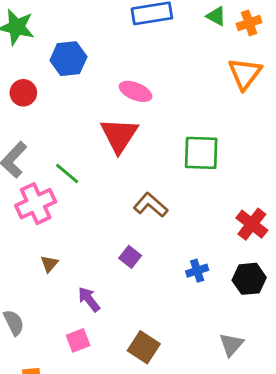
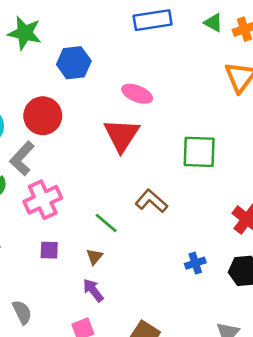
red circle: (23, 93) -> (43, 116), moved, size x1.5
green line: (67, 173) -> (106, 223), moved
purple square: (130, 257) -> (49, 250), moved, turned -36
brown triangle: (49, 264) -> (94, 257), moved

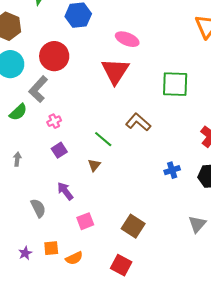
pink cross: (43, 200) -> (54, 121), size x0.5
purple square: (49, 250) -> (59, 150), moved, turned -35
purple arrow: (93, 290) -> (65, 191), moved

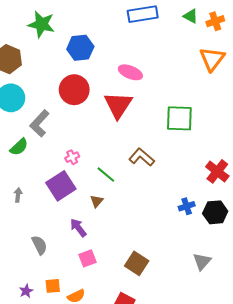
red circle: (54, 56) -> (74, 90), moved
pink cross: (54, 121) -> (72, 157), moved
purple square: (59, 150) -> (61, 186), size x1.8
blue cross: (172, 170) -> (187, 206), moved
purple arrow: (65, 191) -> (78, 228), moved

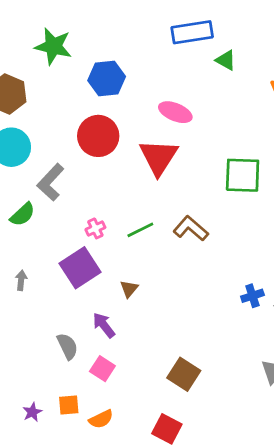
green triangle: (191, 16) -> (226, 60), moved
green line: (106, 175) -> (140, 230), moved, turned -66
gray semicircle: (39, 245) -> (67, 346), moved
pink square: (87, 258) -> (102, 369), moved, turned -36

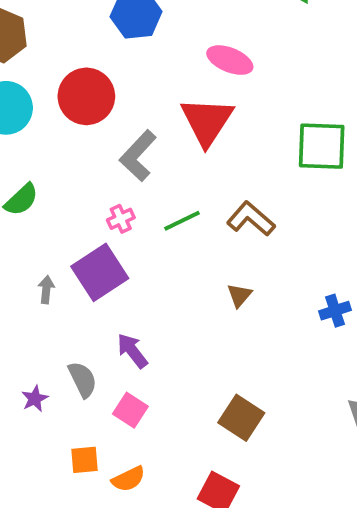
red circle: (98, 136) -> (86, 96), moved
gray L-shape: (51, 182) -> (138, 156), moved
gray arrow: (21, 280) -> (46, 290), moved
brown triangle: (129, 289) -> (239, 295), moved
purple star: (32, 412) -> (35, 399), moved

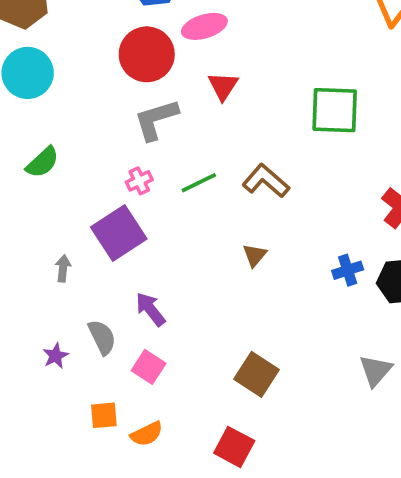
pink ellipse: (230, 60) -> (204, 26), moved, turned -39
red circle: (86, 96) -> (147, 54), moved
red triangle: (207, 121) -> (223, 86), size x0.6
gray L-shape: (138, 156) -> (156, 119), turned 30
gray arrow: (46, 290) -> (63, 268), moved

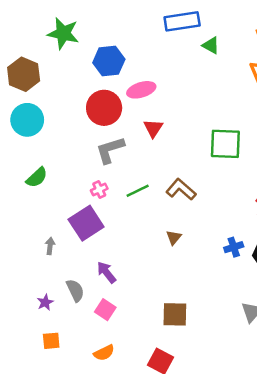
brown square: (256, 374) -> (175, 314), turned -32
orange square: (104, 415) -> (51, 341), moved

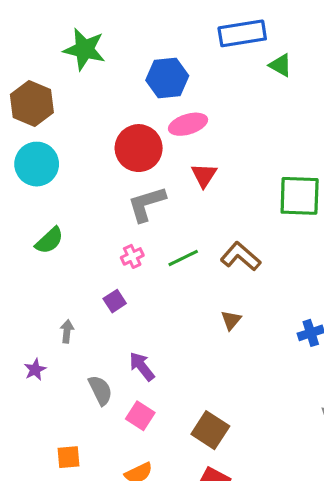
blue hexagon: (109, 61) -> (167, 78), moved
purple square: (86, 223) -> (115, 301), size x0.5
purple star: (45, 302) -> (35, 370), moved
brown square: (175, 314) -> (210, 430), moved, turned 32

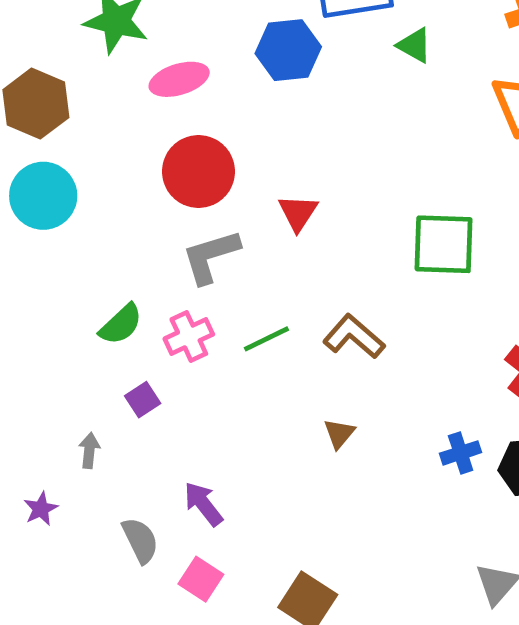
blue hexagon: (167, 78) -> (288, 50), moved
pink ellipse: (188, 124) -> (179, 79), moved
green semicircle: (49, 240) -> (121, 324), moved
pink cross: (132, 256) -> (189, 336), size x1.4
purple square: (115, 301) -> (143, 400), moved

